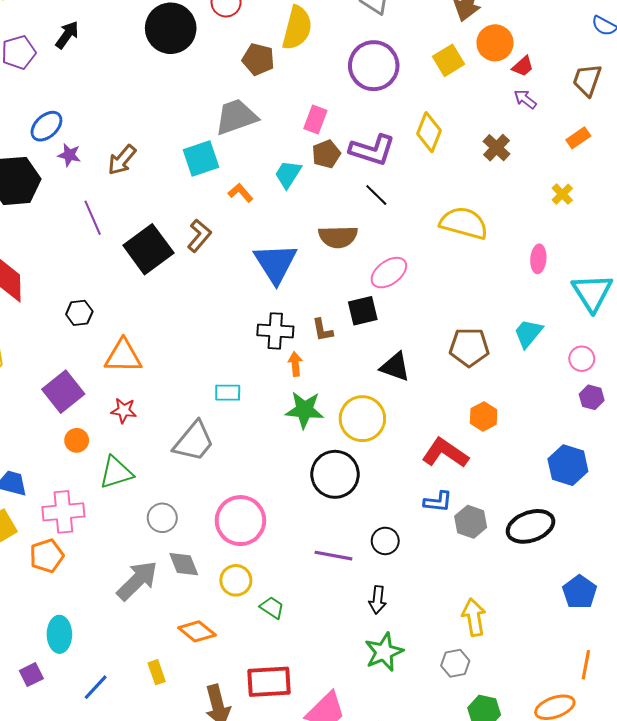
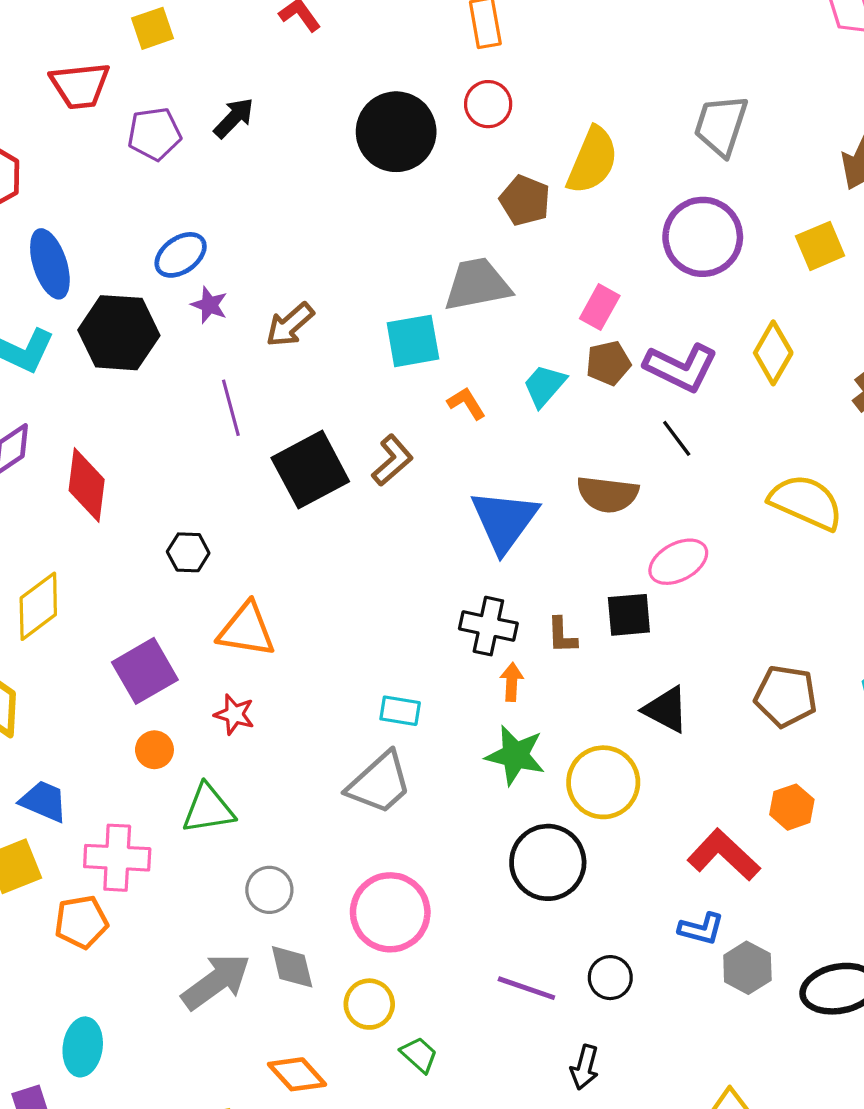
gray trapezoid: (194, 441) -> (379, 783), moved

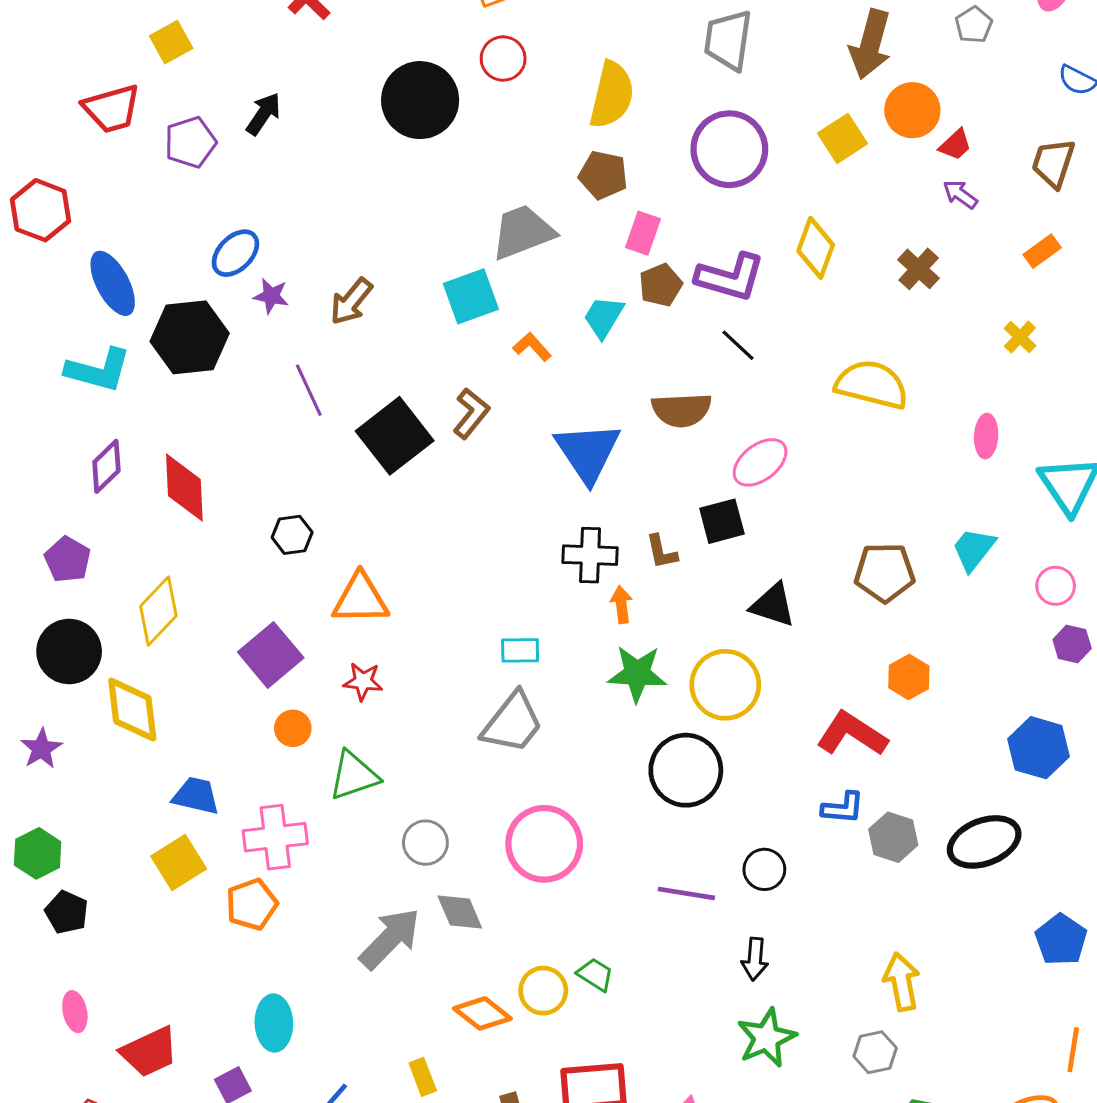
brown pentagon: (525, 200) -> (603, 175), moved
yellow circle: (369, 1004) -> (543, 991), moved

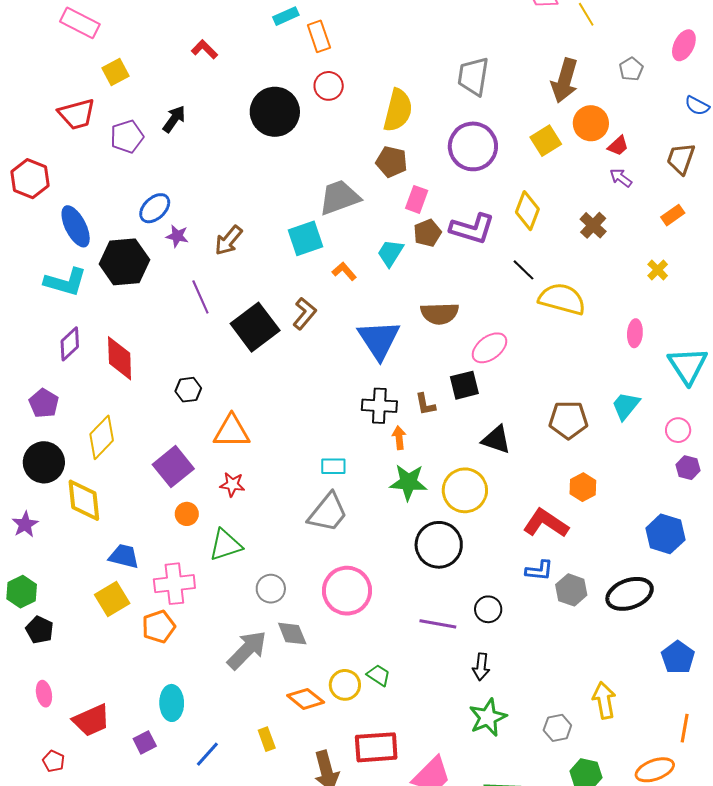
black line: (738, 345) -> (523, 270), moved
yellow arrow: (902, 982) -> (604, 700), moved

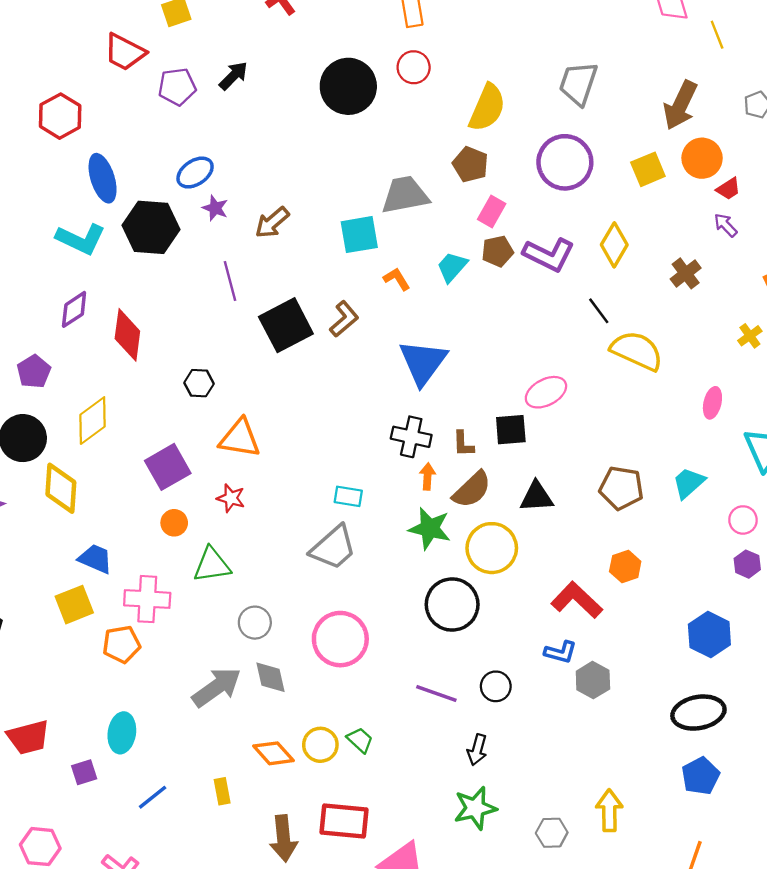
red trapezoid: (77, 114) -> (125, 52), turned 33
brown semicircle: (440, 313) -> (472, 490), moved, turned -51
black triangle: (496, 440) -> (537, 497), turned -32
black ellipse: (630, 594) -> (698, 713), moved

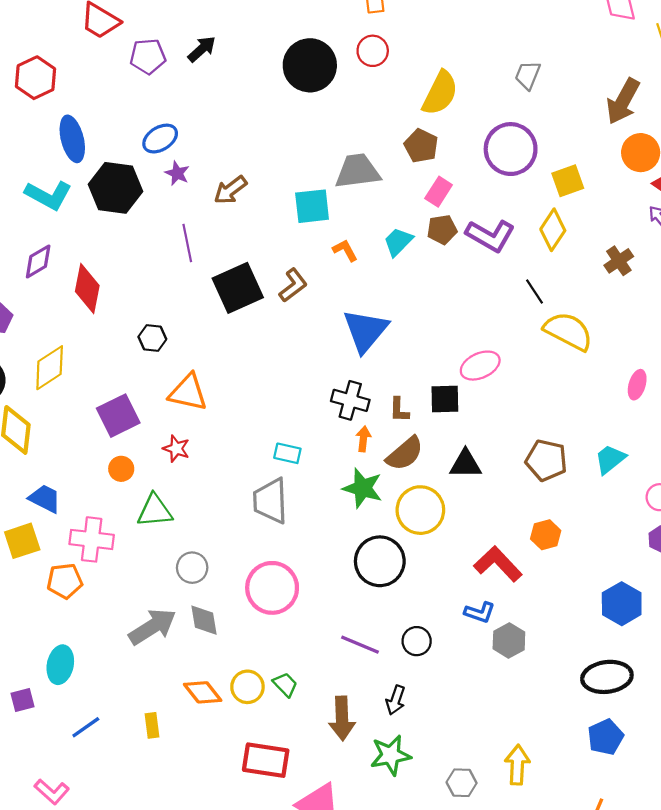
gray trapezoid: (578, 83) -> (528, 75), size x0.7
yellow square: (648, 169) -> (568, 181), moved
gray trapezoid: (333, 548) -> (270, 501), turned 126
brown arrow: (283, 838) -> (342, 718), moved

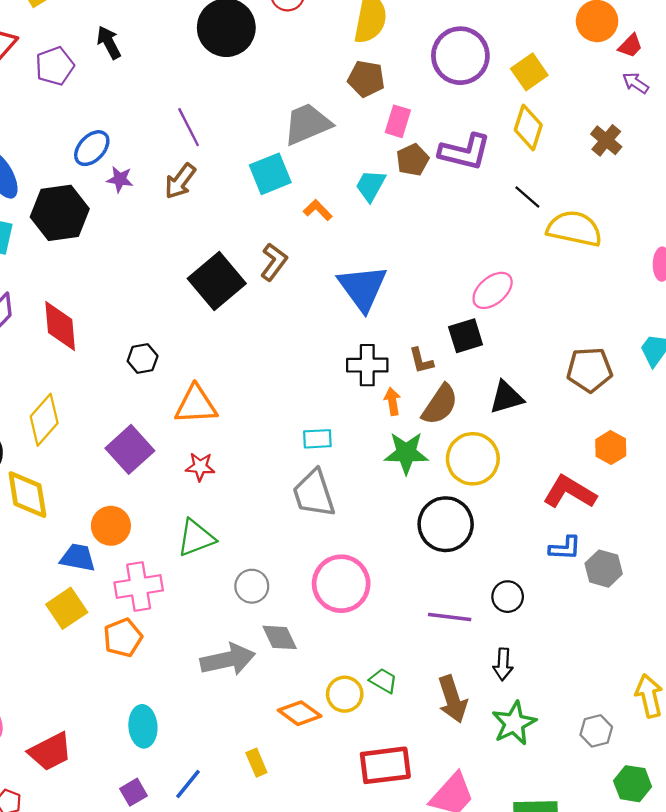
black arrow: (202, 49) -> (109, 43), turned -60
purple line: (187, 243) -> (189, 127), moved
orange circle: (121, 469) -> (111, 526), moved, size x1.4
gray arrow: (152, 627) -> (228, 659), turned 36
purple square: (22, 700) -> (133, 792), moved

